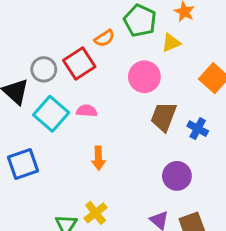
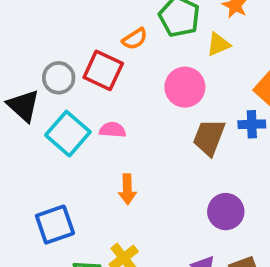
red square: (79, 63) -> (103, 70), turned -32
blue cross: (198, 129) -> (252, 124), moved, turned -30
blue square: (23, 164) -> (55, 225), moved

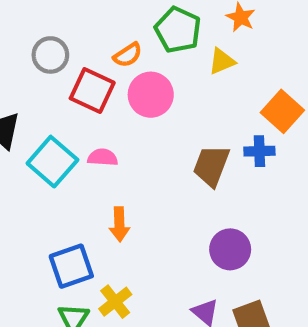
gray circle: (59, 78) -> (50, 55), moved
pink circle: (185, 87) -> (151, 95), moved
blue square: (55, 225) -> (71, 266), moved

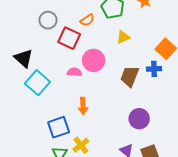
yellow triangle: (222, 61) -> (123, 37), moved
pink circle: (151, 95) -> (94, 60), moved
cyan square: (52, 162) -> (37, 83), moved

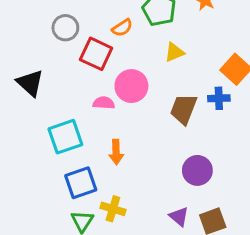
cyan square: (37, 83) -> (65, 137), moved, turned 30
yellow cross: (81, 145) -> (113, 209), turned -35

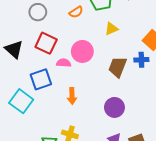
red square: (96, 54) -> (46, 43), moved
cyan square: (65, 137) -> (21, 101), moved, turned -35
purple circle: (197, 170) -> (114, 107), moved
blue square: (81, 183) -> (41, 79), moved

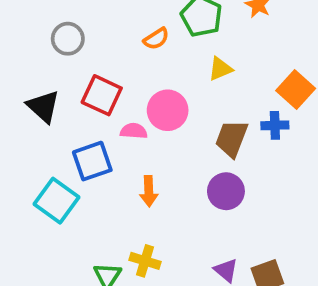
gray circle: (38, 12) -> (68, 39), moved
purple circle: (114, 107) -> (226, 191), moved

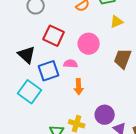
black triangle: (43, 106) -> (27, 55), moved
pink semicircle: (134, 131) -> (71, 64), moved
purple circle: (226, 191) -> (105, 115), moved

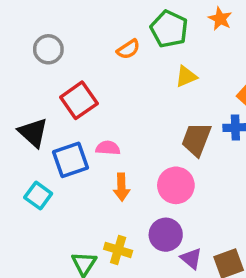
red square: (54, 36) -> (79, 100), turned 30
pink circle: (89, 44) -> (176, 185), moved
cyan square: (30, 92) -> (38, 196), size x0.7

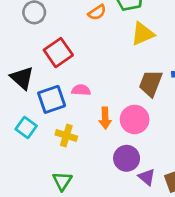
yellow triangle: (186, 77) -> (143, 34), size x1.4
orange arrow: (121, 187) -> (105, 118), moved
yellow cross: (118, 250) -> (66, 136), moved

